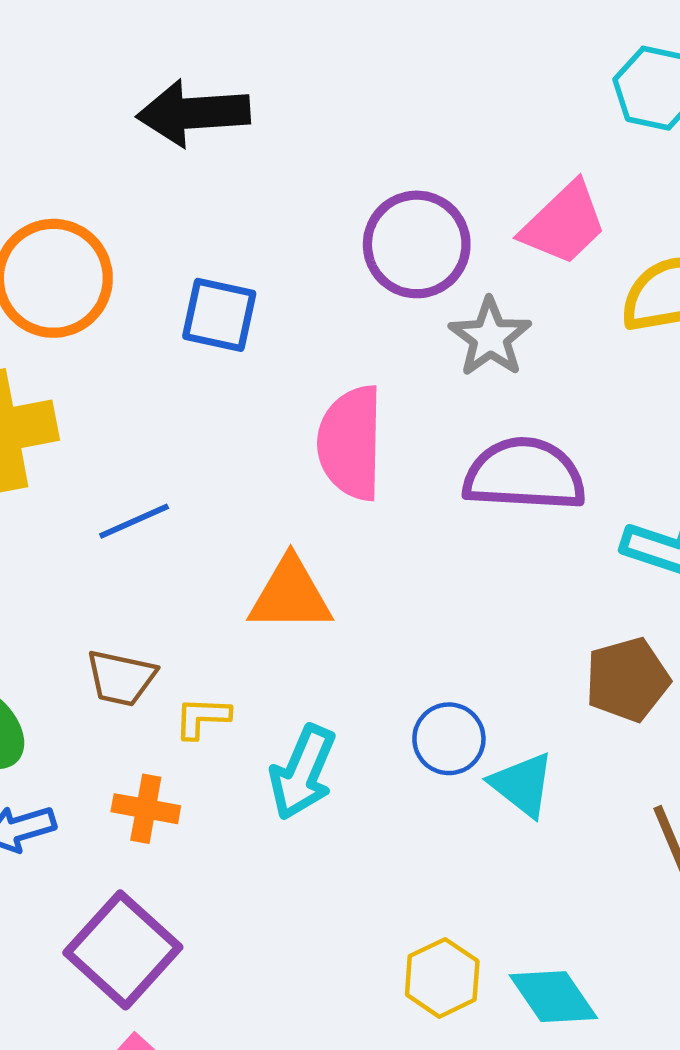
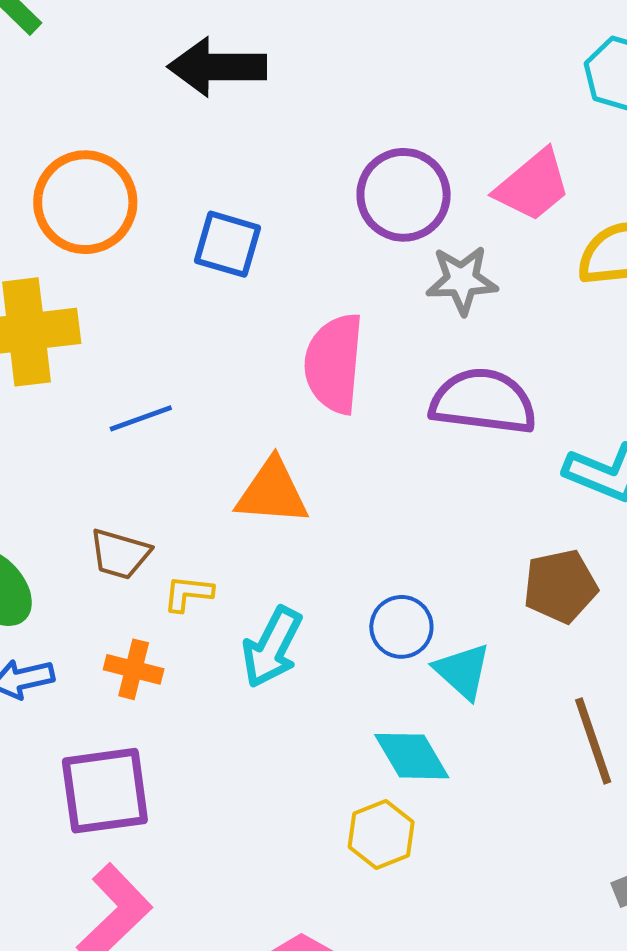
gray star: (490, 337) -> (462, 280), turned 30
purple square: (123, 950) -> (105, 791), turned 36
cyan diamond: (553, 997) -> (412, 756), moved

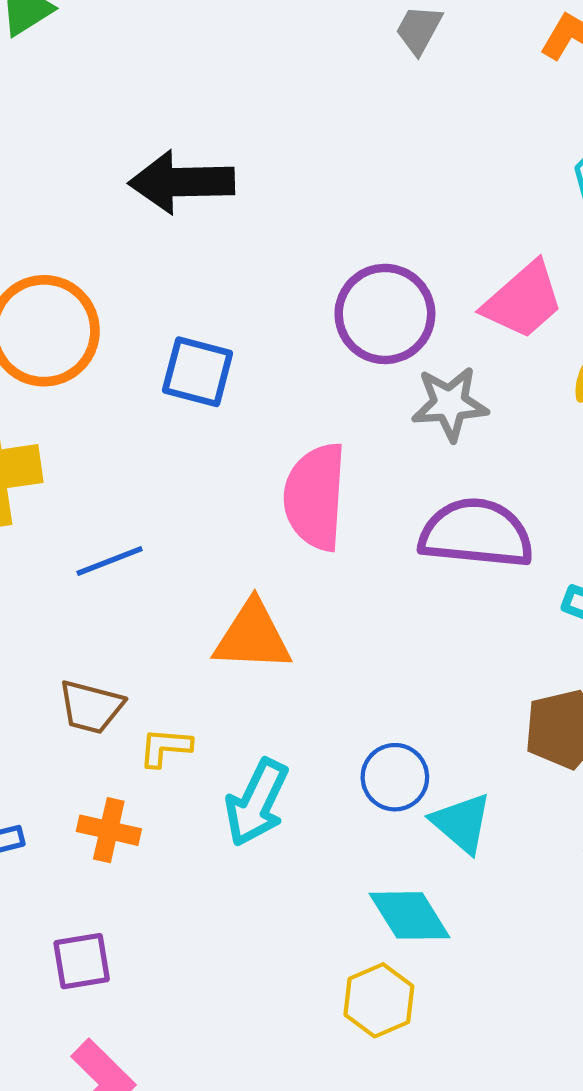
purple square: (105, 791) -> (82, 961), size x0.6

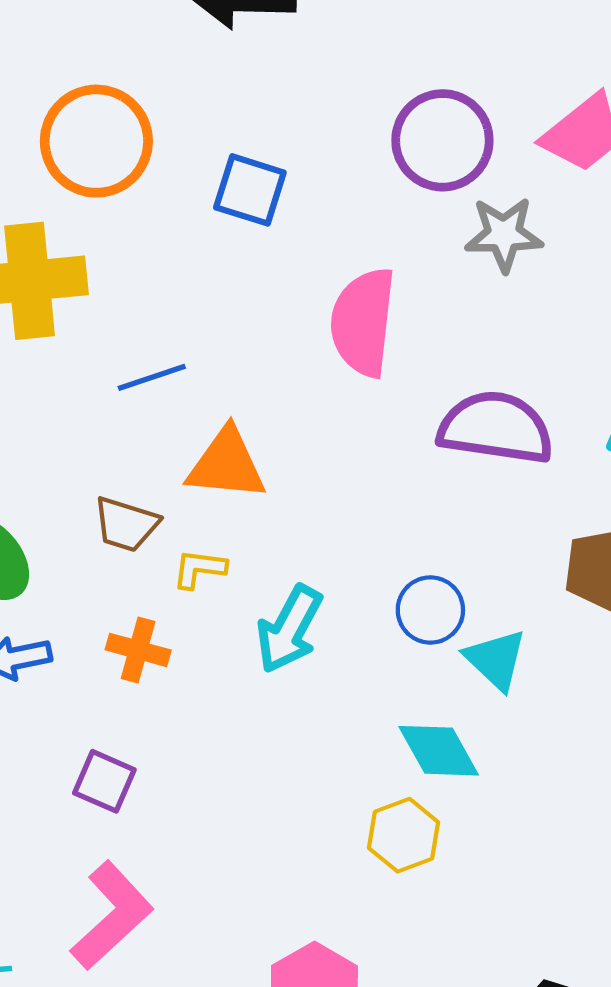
purple semicircle: (476, 533) -> (496, 428), moved
orange triangle: (253, 636) -> (226, 464), moved
purple square: (82, 961) -> (104, 781), turned 30

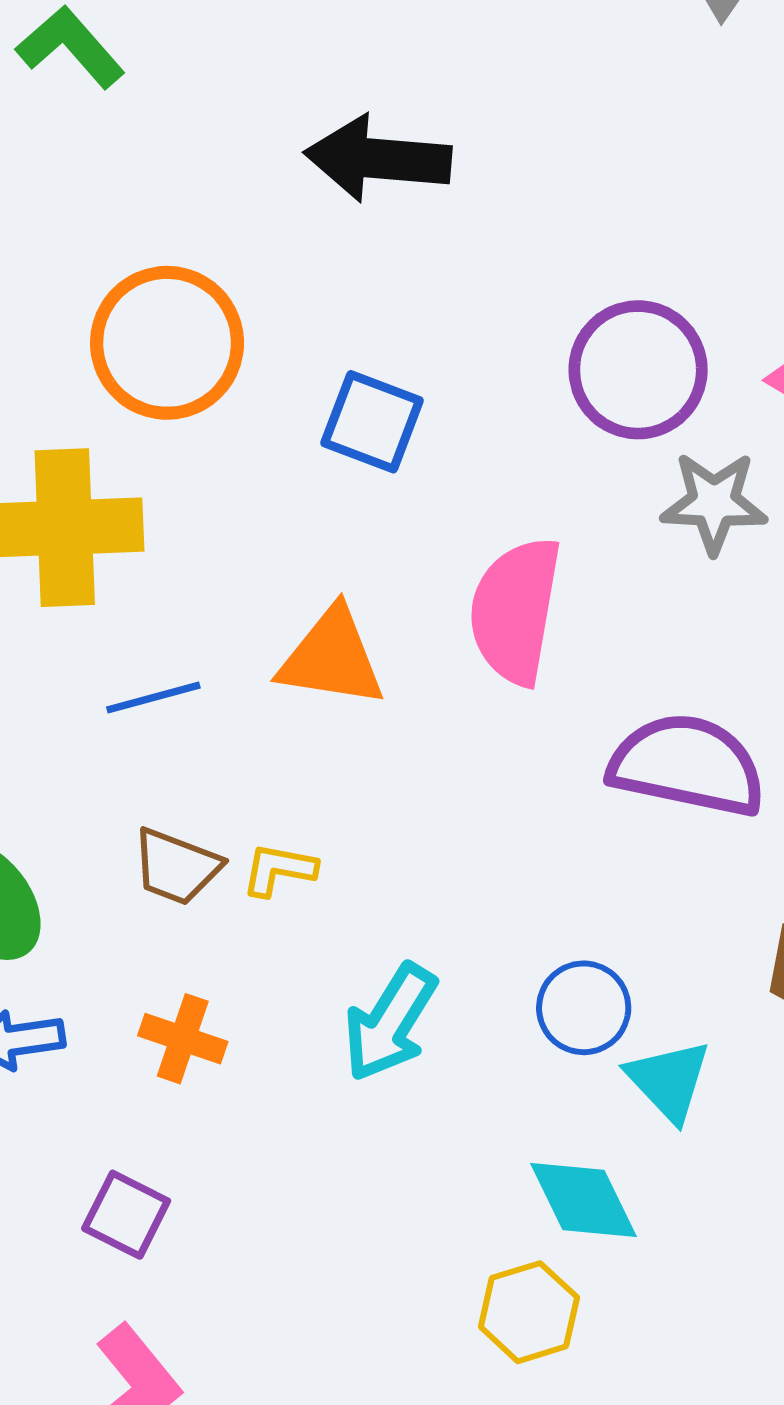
blue line: (152, 377) -> (153, 697), moved
orange triangle: (226, 464) -> (332, 657), moved
yellow L-shape: (199, 569) -> (279, 870), moved

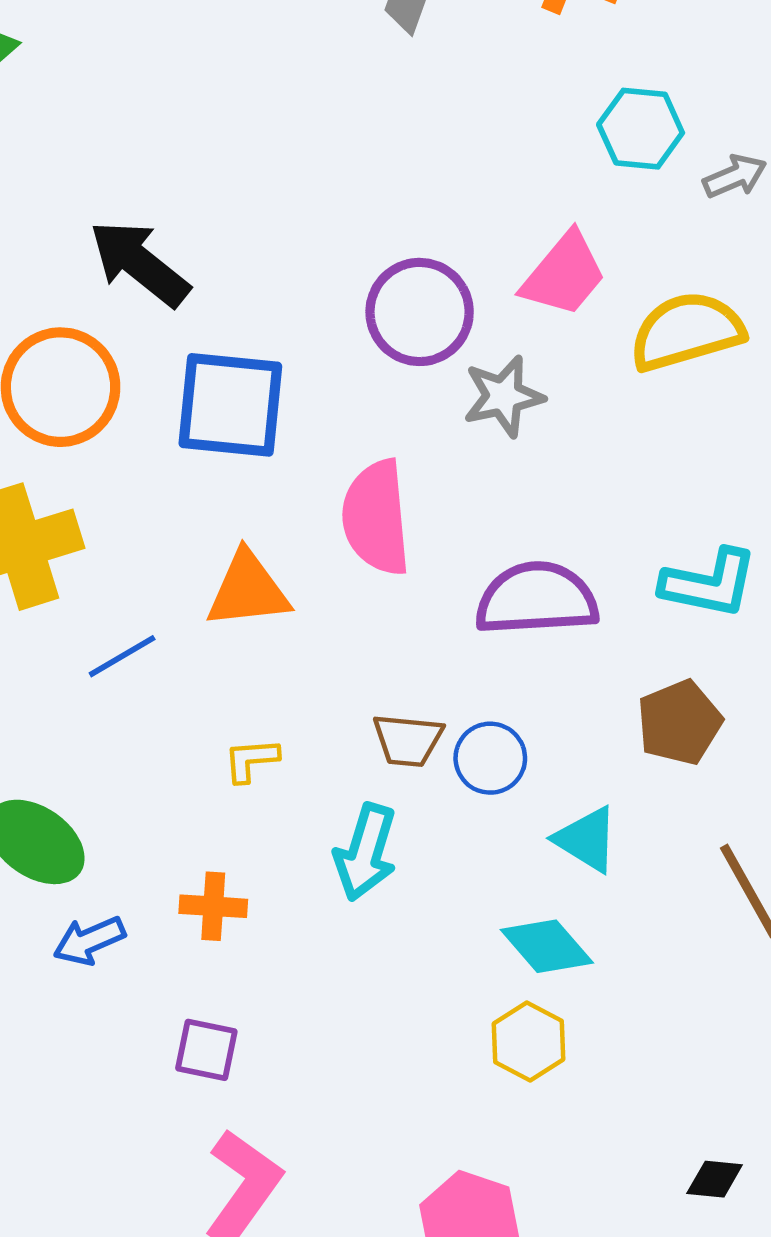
black arrow: (378, 159) -> (139, 263), moved, turned 49
blue square: (372, 422) -> (230, 405), size x1.5
brown trapezoid: (176, 867) -> (408, 740), moved
blue circle: (584, 1008) -> (490, 758), moved

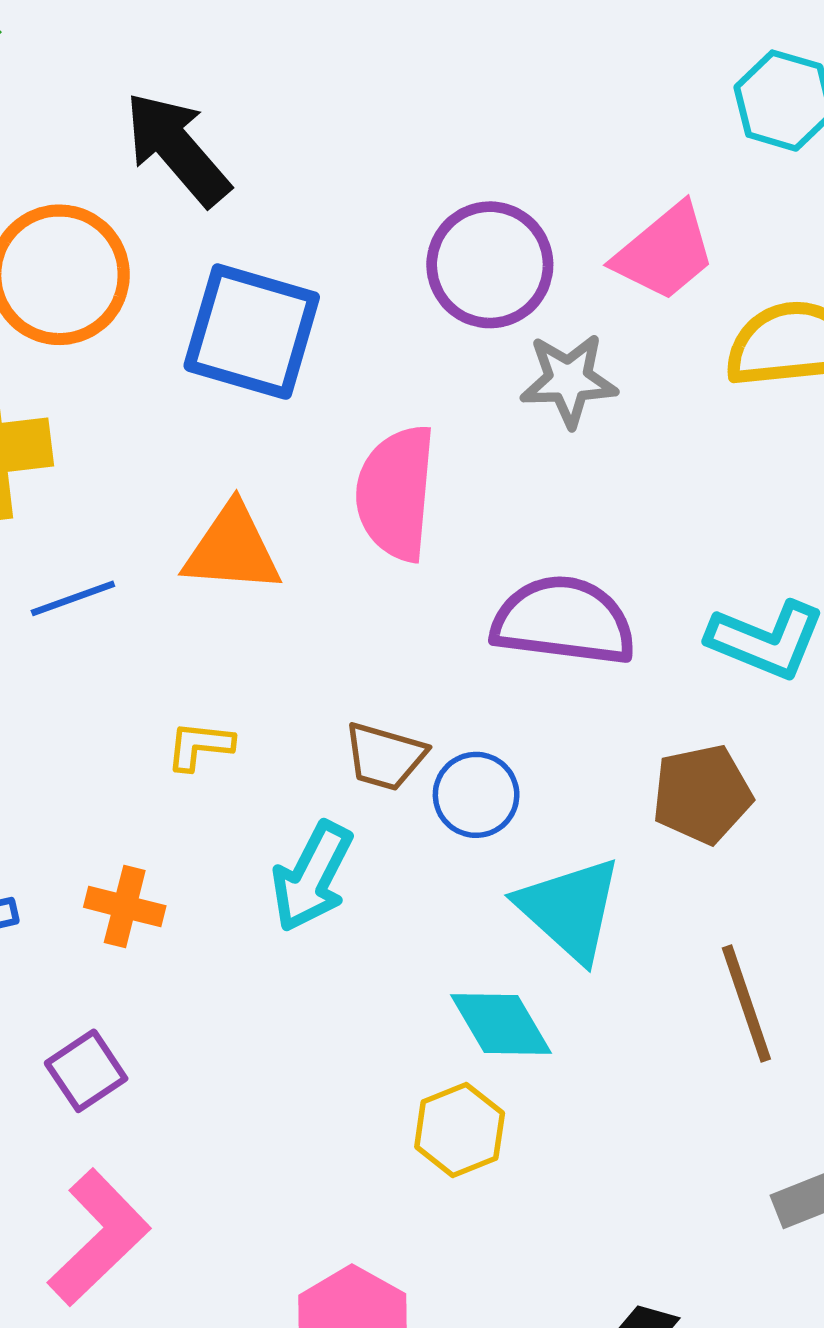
cyan triangle: (586, 839) -> (570, 909), size x1.4
purple square: (206, 1050) -> (86, 1071), turned 34

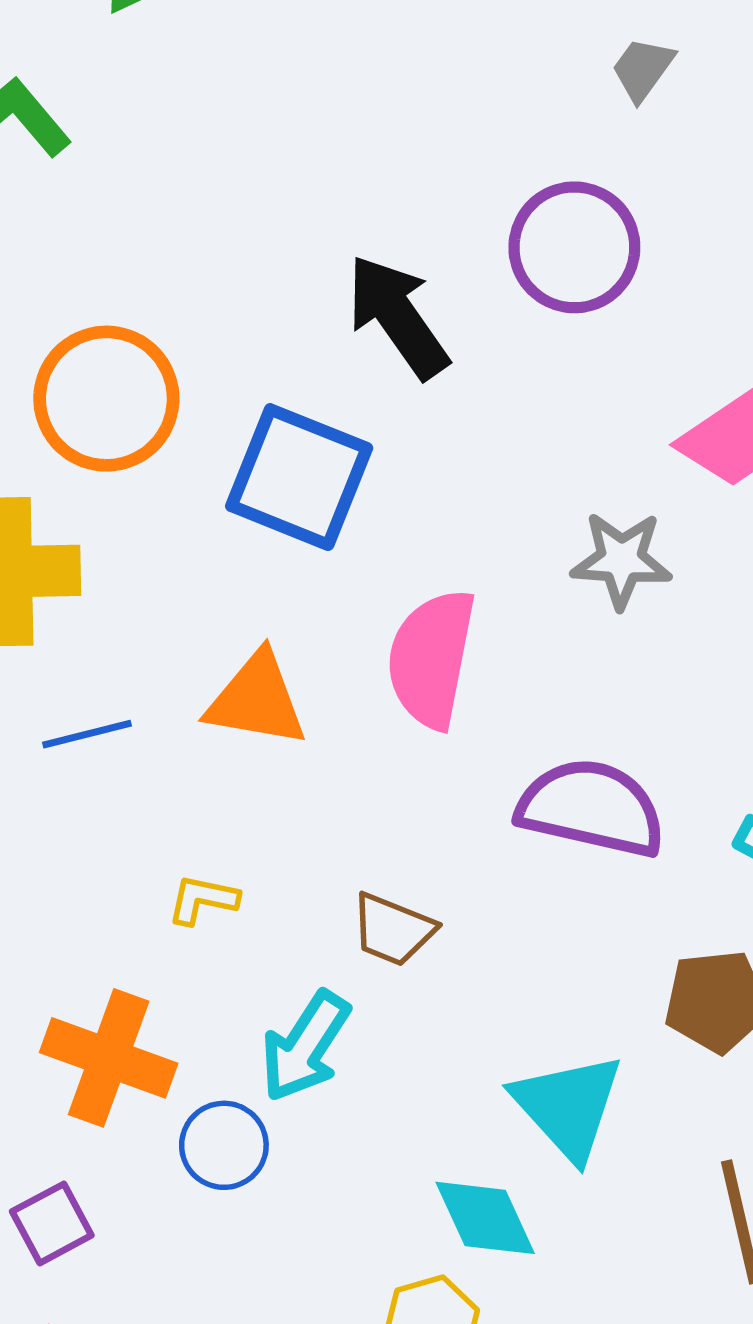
black arrow: (177, 149) -> (398, 316), moved
purple circle: (490, 265) -> (574, 247), moved
blue circle: (476, 795) -> (224, 1145), moved
orange cross: (125, 907) -> (109, 1058), size x1.6

